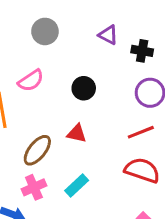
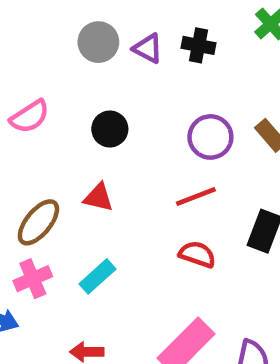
gray circle: (45, 31) -> (98, 42), moved
black cross: (142, 51) -> (198, 45), moved
red semicircle: (142, 170) -> (197, 254), size x0.7

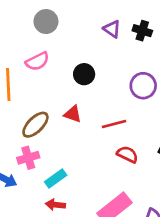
gray circle: (98, 42) -> (46, 22), moved
red line: (196, 197) -> (114, 124), moved
cyan rectangle: (97, 276) -> (56, 179), moved

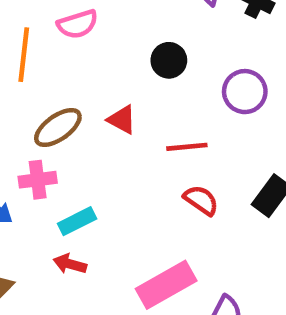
black circle: (84, 74) -> (169, 60), moved

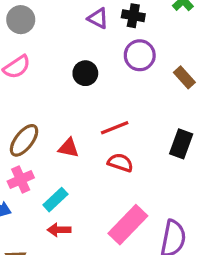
purple circle: (245, 92) -> (140, 55), moved
red triangle: (122, 120) -> (69, 148), moved
red semicircle: (201, 200) -> (120, 163), moved

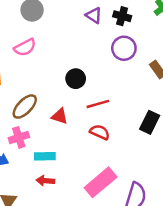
black circle: (85, 73) -> (76, 79), moved
cyan rectangle: (55, 200) -> (45, 156), turned 36

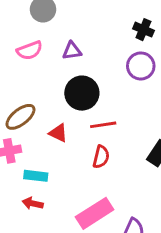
purple triangle: (94, 15) -> (72, 51), moved, turned -48
black circle: (76, 79) -> (82, 93), size x1.5
red semicircle: (100, 132) -> (101, 157), turned 72

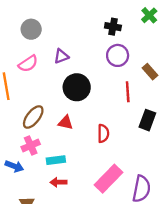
red line: (103, 125) -> (128, 92), moved, turned -72

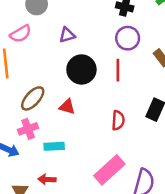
pink semicircle: (28, 64) -> (21, 34), moved
red line: (128, 92) -> (118, 70), moved
red semicircle: (103, 133) -> (118, 120), moved
red arrow: (58, 182) -> (47, 179), moved

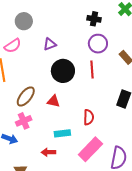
red semicircle: (118, 120) -> (89, 117), moved
cyan rectangle: (54, 146) -> (62, 133), moved
red arrow: (47, 179) -> (48, 152), moved

